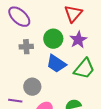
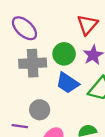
gray cross: (26, 47) -> (33, 63), size x1.6

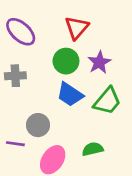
red triangle: (87, 25) -> (77, 28), moved
gray cross: (33, 63) -> (15, 76), moved, size x0.7

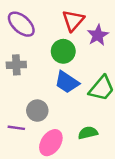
purple star: (99, 62) -> (98, 35), moved

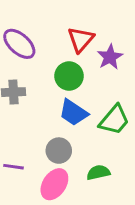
gray circle: (37, 111) -> (59, 151), moved

